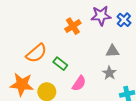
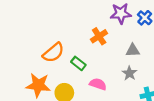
orange cross: (73, 26) -> (99, 36), moved
pink semicircle: (79, 83) -> (98, 84), turned -105

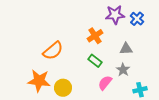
green rectangle: (78, 63) -> (95, 61), moved
pink semicircle: (98, 84) -> (105, 83), moved, turned -70

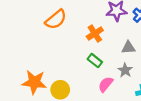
orange semicircle: (53, 51) -> (56, 19), moved

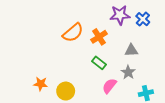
orange semicircle: (56, 19) -> (73, 33), moved
orange star: (34, 82) -> (41, 84), size x0.6

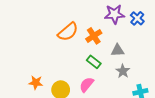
gray triangle: (131, 50) -> (118, 50), moved
pink semicircle: (109, 86) -> (87, 85), moved

